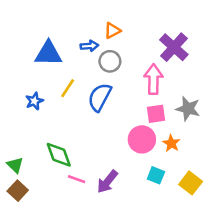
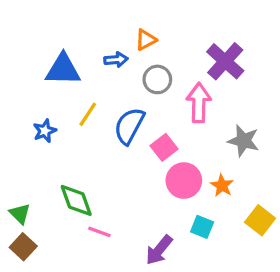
gray circle: (110, 61) -> (157, 79), moved
pink square: (156, 114) -> (164, 147), moved, turned -30
purple arrow: (107, 182) -> (159, 250), moved
yellow square: (191, 183) -> (260, 220), moved

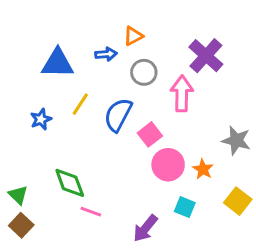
gray star: (243, 141) -> (236, 140), moved

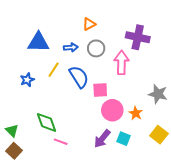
blue arrow: (106, 54) -> (71, 47), moved
purple cross: (206, 56) -> (138, 37), turned -30
blue semicircle: (118, 115) -> (79, 77), turned 120
pink square: (150, 134) -> (100, 90), turned 35
purple arrow: (145, 228) -> (102, 139), moved

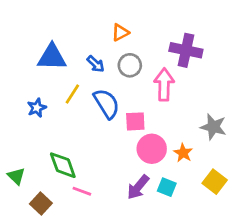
blue arrow: (71, 47) -> (96, 64), turned 48
brown square: (14, 151) -> (41, 204), moved

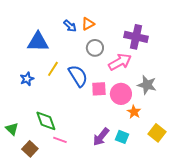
blue arrow: (96, 64) -> (70, 26), moved
pink arrow: (164, 84) -> (120, 62), turned 60
gray star: (213, 127) -> (147, 85), moved
pink circle: (152, 149) -> (121, 94), moved

